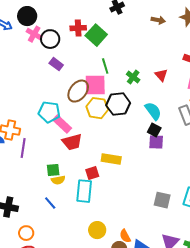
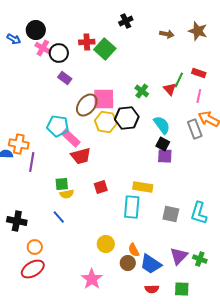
green line: (105, 66) -> (179, 80), moved, turned 42
yellow rectangle: (111, 159) -> (143, 187), moved
cyan rectangle: (84, 191) -> (132, 207), moved

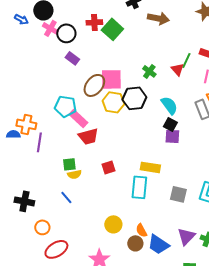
brown arrow: (167, 34) -> (158, 18), moved, size x1.5
red ellipse: (33, 269) -> (56, 249), moved

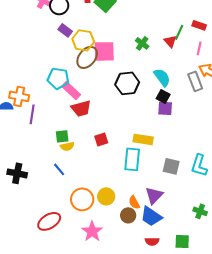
black hexagon: (134, 98) -> (127, 83), moved
yellow hexagon: (113, 102) -> (83, 40), moved
orange circle: (42, 227) -> (82, 199), moved, size x1.5
purple triangle: (186, 236) -> (154, 195), moved

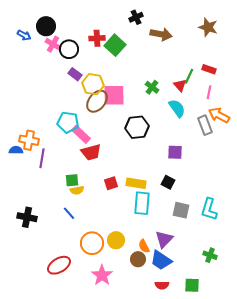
cyan semicircle: (162, 77) -> (177, 108), moved
black square: (163, 96) -> (168, 182), moved
yellow rectangle: (143, 139) -> (136, 183), moved

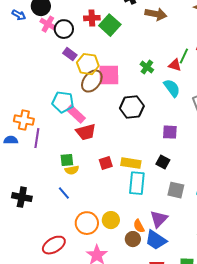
red triangle: (180, 85) -> (175, 65), turned -32
blue semicircle: (16, 150) -> (11, 140), moved

